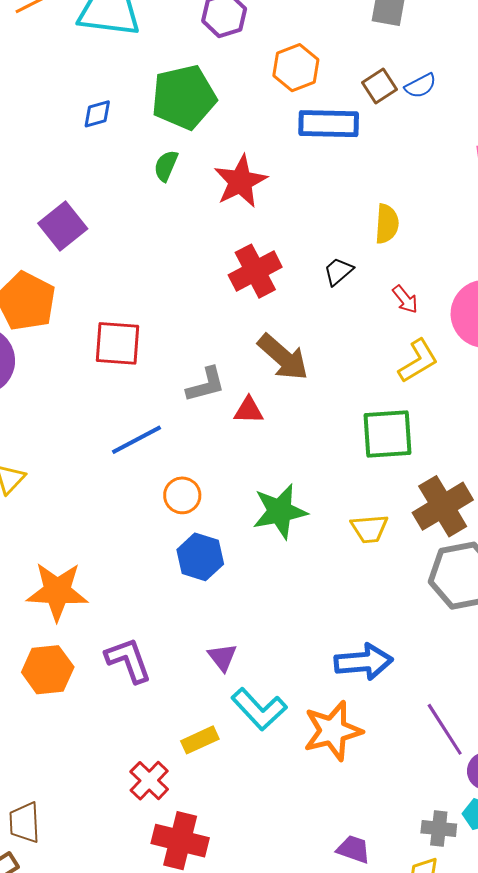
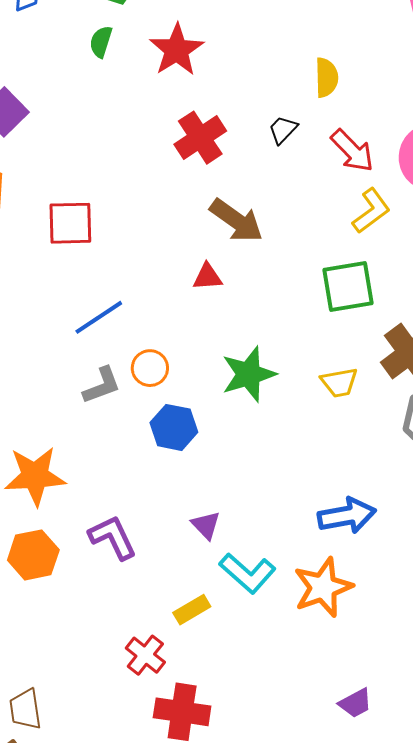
red arrow: (405, 299) -> (352, 151), size x1.6
gray L-shape: (206, 385) -> (102, 386), moved
purple trapezoid: (353, 849) -> (355, 703), turned 138

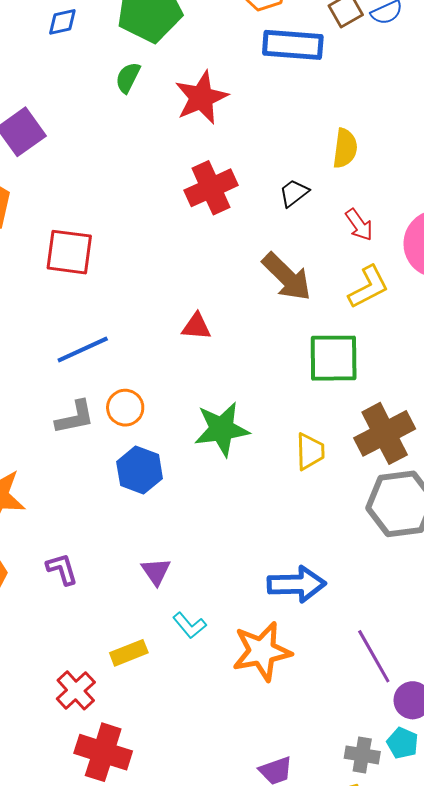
red arrow: (352, 151) -> (359, 225), size x0.7
brown arrow: (236, 221) -> (287, 277), moved
yellow trapezoid: (339, 382) -> (310, 451), turned -90
purple L-shape: (113, 537) -> (62, 569), size x0.7
cyan L-shape: (248, 573) -> (190, 625), size x0.6

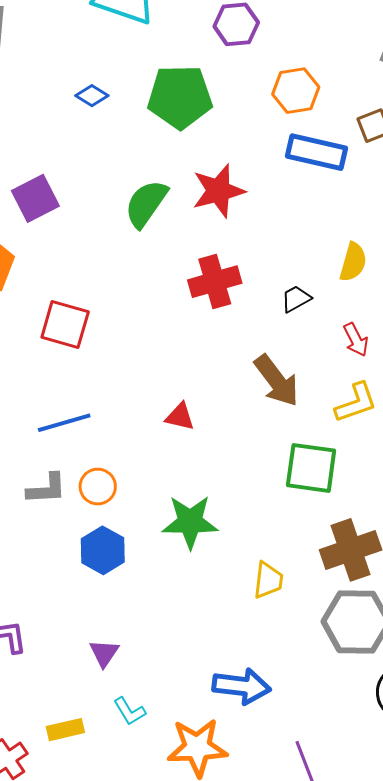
blue diamond: (62, 22) -> (92, 96), turned 36
green semicircle: (128, 78) -> (146, 204), moved, size x1.6
yellow trapezoid: (310, 451) -> (268, 580), moved

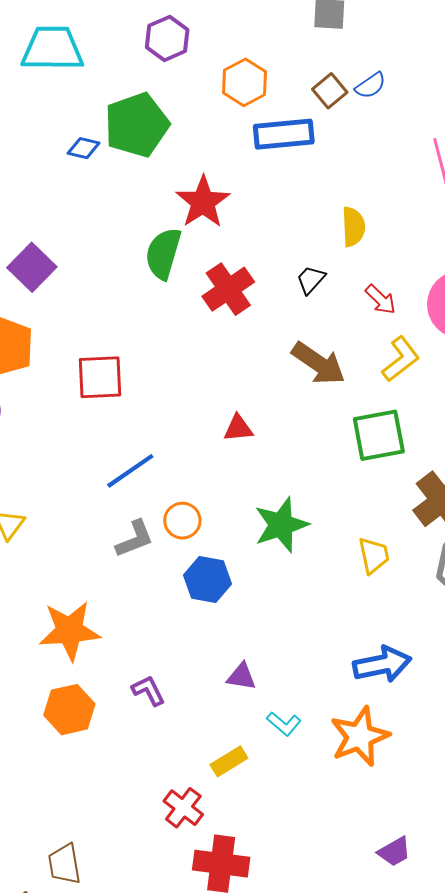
blue diamond: (92, 96) -> (84, 148), moved
green semicircle: (146, 204) -> (163, 253), moved
purple triangle: (104, 653) -> (241, 677), turned -36

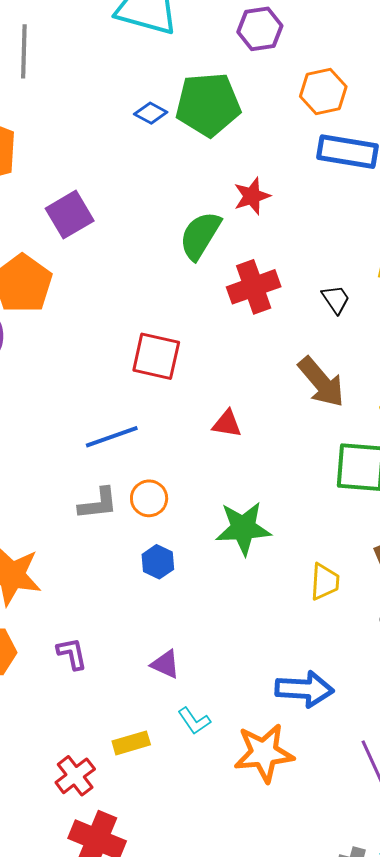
red star: (203, 202) -> (252, 196), size x0.7
black trapezoid: (311, 280) -> (336, 299), turned 88
red square: (100, 377) -> (156, 356), moved
blue hexagon: (207, 579) -> (158, 562), size x0.7

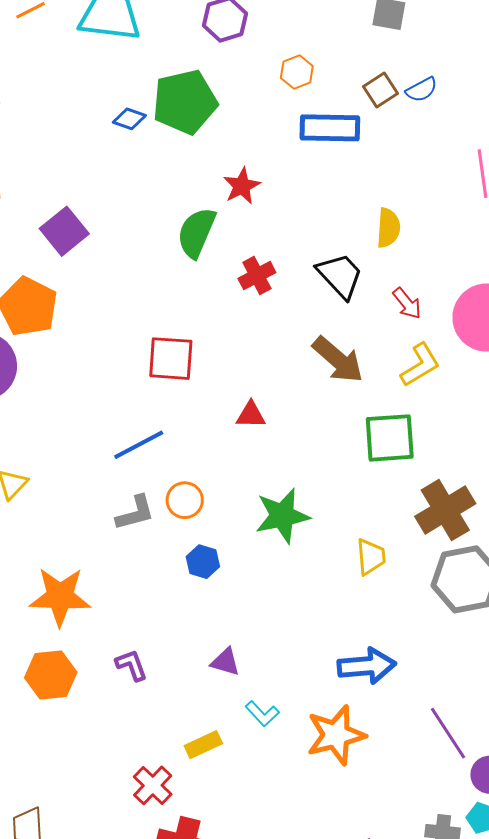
orange hexagon: (323, 91) -> (297, 72), size x0.7
red cross: (254, 287) -> (257, 275), size x0.7
black trapezoid: (336, 299) -> (340, 276), size x1.6

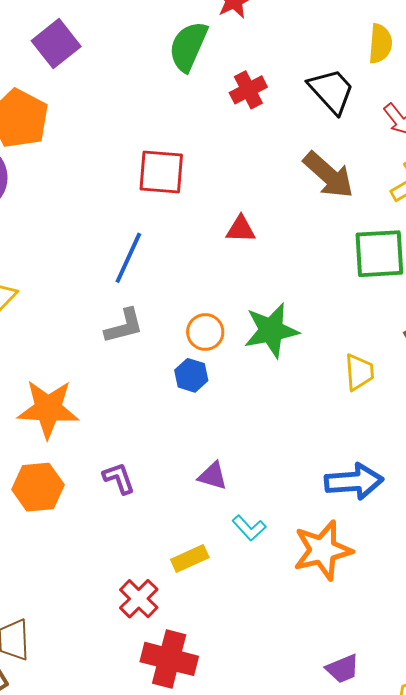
blue line: (139, 445) -> (128, 258), turned -38
orange circle: (185, 500) -> (205, 332), moved

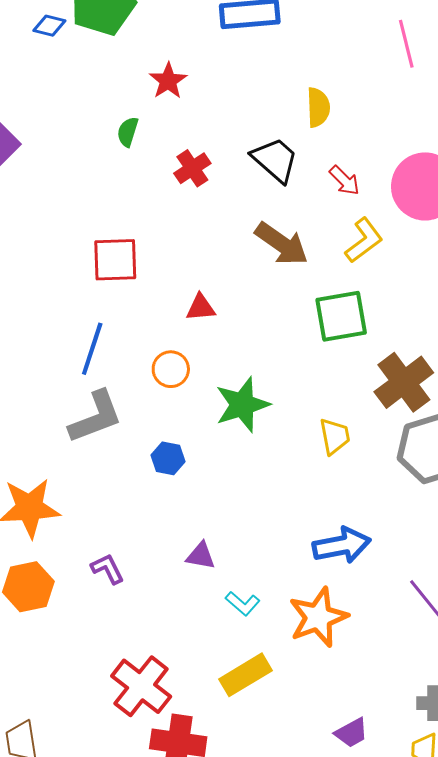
green semicircle: (188, 46) -> (128, 132), size x0.6
gray L-shape: (124, 326) -> (96, 417), size x1.4
orange circle: (205, 332) -> (171, 369), moved
yellow rectangle: (190, 558) -> (245, 675), moved, size x1.4
red cross: (139, 599) -> (141, 686), size x1.5

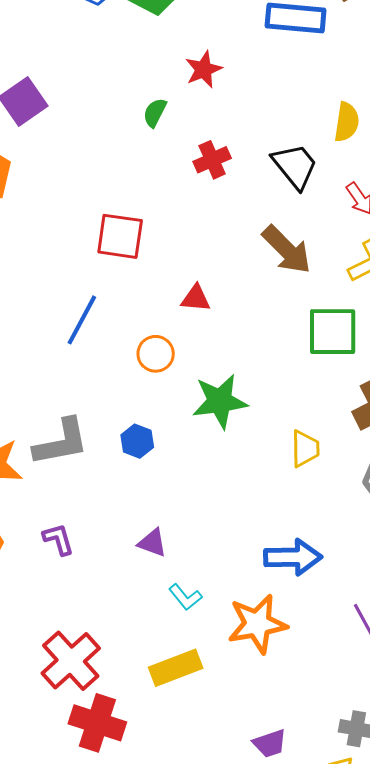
gray L-shape: (96, 417) -> (61, 442), moved

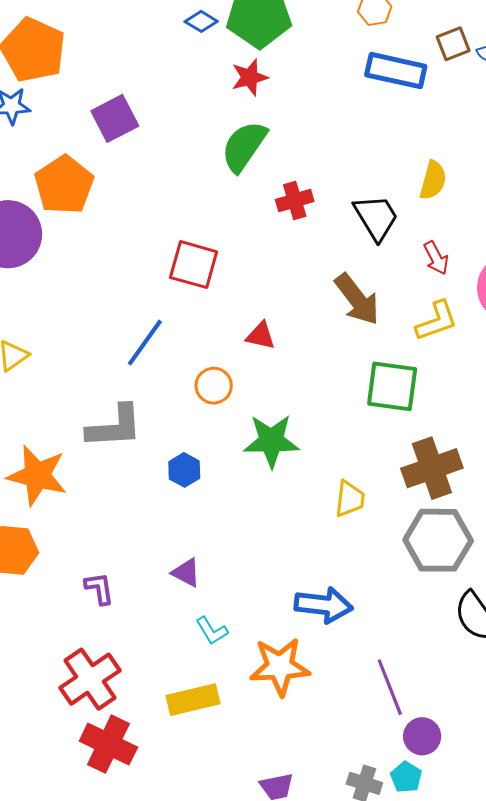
red star: (204, 69) -> (250, 77), moved
green semicircle: (155, 113) -> (244, 146), size x1.8
gray L-shape: (61, 442) -> (114, 427), moved
purple L-shape: (58, 539) -> (99, 588), moved

